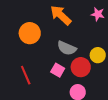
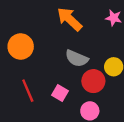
orange circle: (30, 33) -> (21, 47), moved
pink square: (58, 70) -> (60, 93), moved

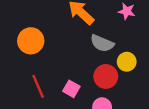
gray semicircle: (77, 58) -> (102, 43), moved

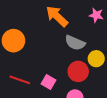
red line: (38, 86) -> (20, 80), turned -48

